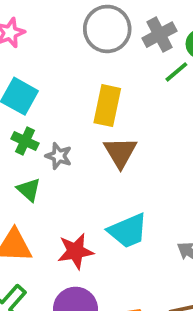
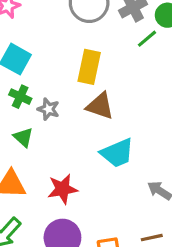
brown triangle: (120, 152) -> (100, 106), turned -40
cyan trapezoid: (128, 231) -> (117, 153), moved

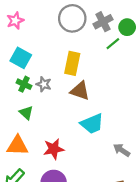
gray star: (48, 109) -> (44, 84), moved

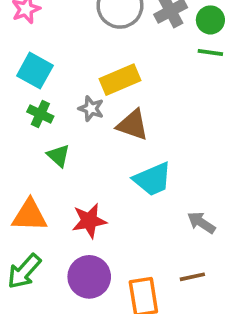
green line: (113, 44) -> (210, 53), moved, turned 48
yellow rectangle: (72, 63) -> (120, 80), turned 55
gray star: (44, 84) -> (91, 109), moved
green triangle: (26, 113) -> (58, 156), moved

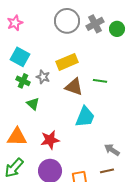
green line: (210, 53) -> (100, 81), moved
gray star: (91, 109) -> (43, 77), moved
cyan trapezoid: (153, 179) -> (85, 117), turned -45
gray arrow: (201, 223) -> (112, 150), moved

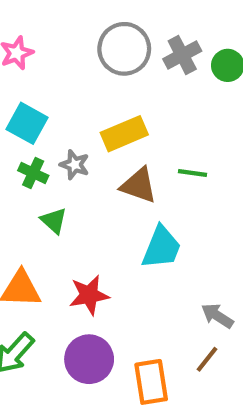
brown line: (107, 171) -> (207, 359), turned -40

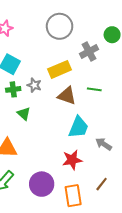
gray cross: (182, 55) -> (89, 52), moved
green cross: (33, 173) -> (13, 89), turned -32
red star: (89, 295) -> (72, 160), moved
gray arrow: (217, 316) -> (104, 144), moved

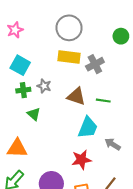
gray cross: (89, 52) -> (95, 64), moved
yellow rectangle: (60, 69) -> (69, 57), moved, turned 30
green line: (94, 89) -> (103, 101), moved

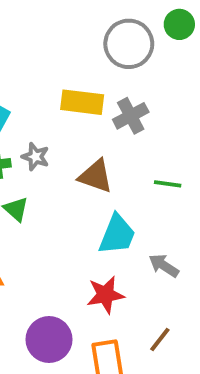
gray circle: (69, 28) -> (129, 44), moved
green circle: (121, 36) -> (179, 24), moved
green line: (103, 101) -> (168, 184), moved

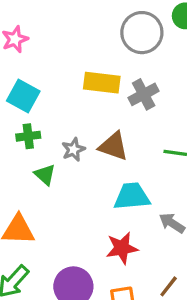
gray star: (35, 157) -> (73, 149), moved, turned 30
cyan trapezoid: (117, 234) -> (132, 196), turned -117

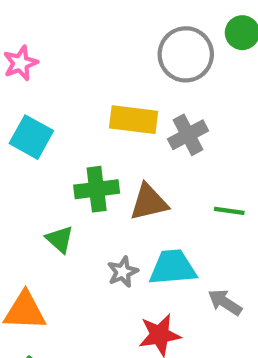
green cross: (28, 136) -> (97, 189), moved, size x1.4
brown triangle: (113, 146) -> (149, 202), turned -32
gray star: (73, 149) -> (123, 272), moved

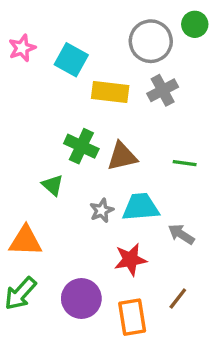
gray cross: (188, 135) -> (163, 90), moved
cyan square: (31, 137) -> (71, 60), moved
green cross: (97, 189) -> (81, 146), turned 32

